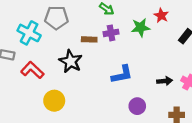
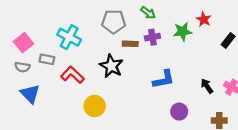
gray pentagon: (56, 18) -> (114, 22), moved
black arrow: (165, 81) -> (207, 86), turned -120

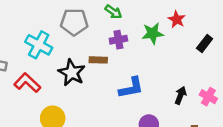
cyan cross: (69, 37) -> (39, 45), moved
brown rectangle: (130, 44) -> (98, 60), moved
black arrow: (207, 86) -> (180, 95), turned 56

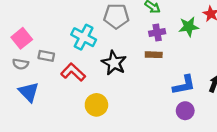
brown rectangle: (98, 60) -> (154, 55), moved
blue L-shape: (131, 88) -> (184, 85), moved

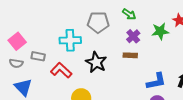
purple cross: (157, 32) -> (133, 36), turned -32
cyan cross: (84, 37) -> (70, 40), turned -30

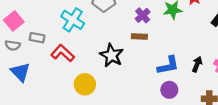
cyan cross: (70, 40) -> (73, 20), turned 35
black star: (96, 62) -> (112, 55), moved

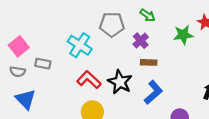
purple cross: (143, 15) -> (141, 41), moved
red L-shape: (63, 53) -> (89, 80), moved
blue L-shape: (168, 65) -> (153, 92), moved, turned -30

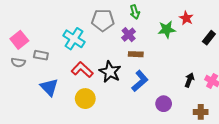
green arrow: (148, 15) -> (135, 12), turned 40
blue triangle: (26, 99) -> (49, 87), moved

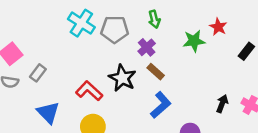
cyan cross: (74, 39) -> (81, 23), moved
brown rectangle: (136, 54) -> (156, 72), turned 40
gray rectangle: (41, 55) -> (38, 73), turned -64
black star: (110, 72) -> (122, 78), moved

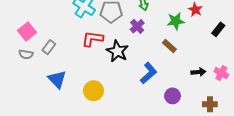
brown rectangle: (156, 72) -> (169, 46), moved
red L-shape: (89, 91) -> (92, 39), moved, turned -35
black arrow: (222, 104) -> (198, 72), turned 64

